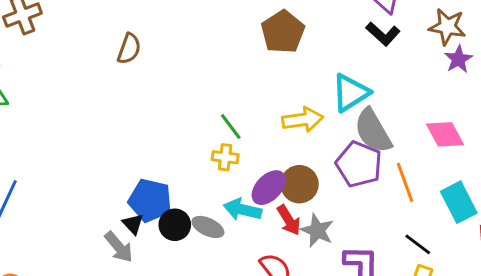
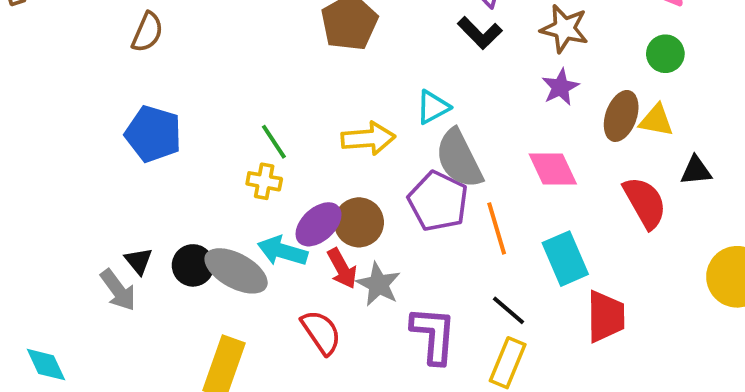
purple star: (458, 59) -> (560, 87), moved
cyan triangle: (351, 93) -> (433, 107), size x0.7
blue pentagon: (150, 200) -> (153, 134), moved
gray ellipse: (208, 227) -> (236, 271), size x1.5

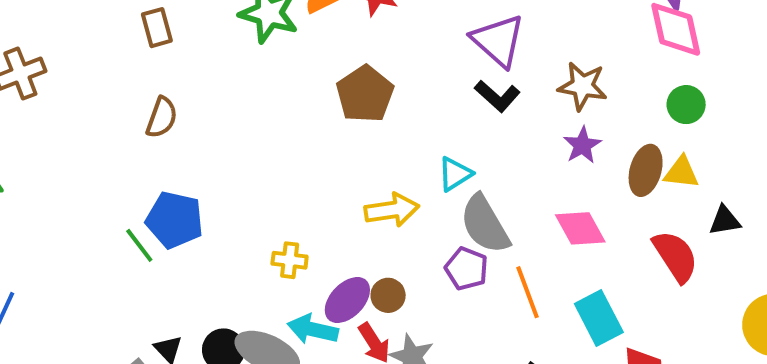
green line: (274, 142) -> (139, 245), moved
purple pentagon: (438, 201) -> (466, 269), size x0.7
brown circle: (359, 222) -> (388, 295), size x0.7

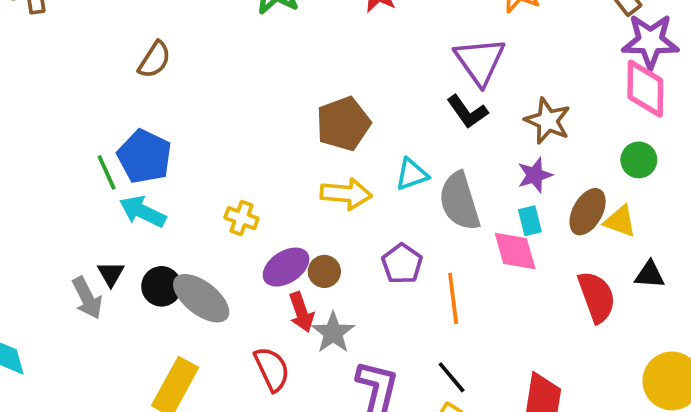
brown pentagon: (365, 94) -> (343, 124), moved
gray semicircle: (485, 224) -> (460, 201), moved
cyan rectangle: (599, 318) -> (530, 221), moved, size x0.6
cyan arrow: (313, 329) -> (143, 212), moved

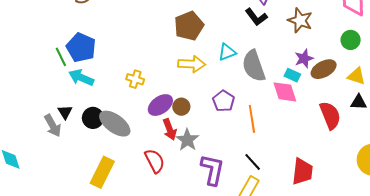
purple star: (535, 175) -> (304, 58), moved
brown ellipse: (588, 212) -> (324, 69), turned 35
cyan rectangle: (530, 221) -> (292, 75), turned -49
yellow triangle: (620, 221) -> (356, 76), moved

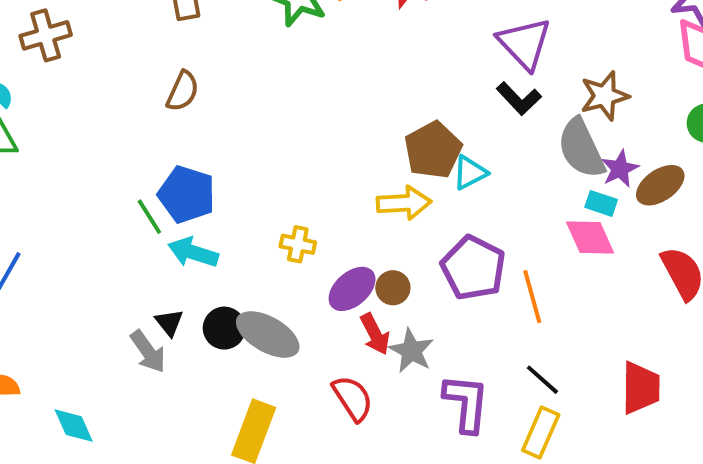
brown star: (300, 20) -> (605, 96), turned -30
brown pentagon: (189, 26) -> (433, 150), moved
gray semicircle: (254, 66) -> (581, 148), moved
purple pentagon: (224, 101) -> (473, 268), size x1.5

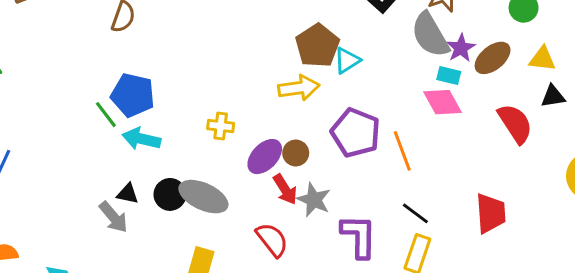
black triangle: (169, 323) -> (128, 194), turned -35

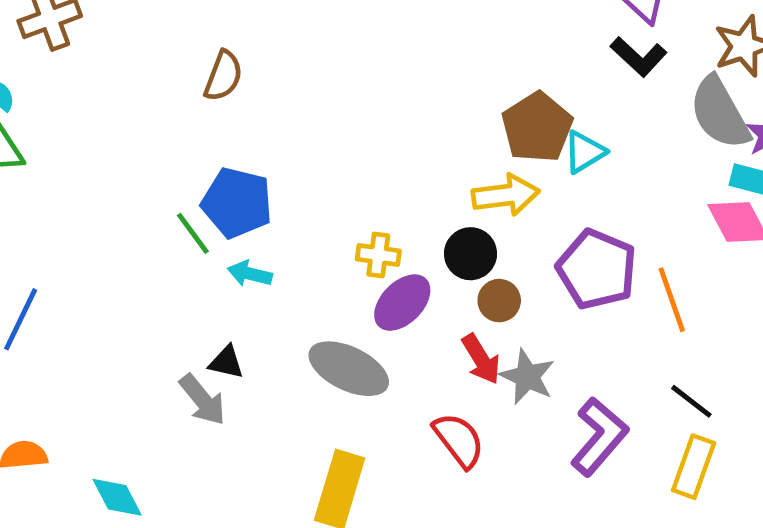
cyan arrow: (141, 139) -> (250, 274), size x0.7
purple ellipse: (265, 157) -> (402, 303), moved
black circle: (170, 194) -> (470, 254), moved
purple L-shape: (359, 236) -> (599, 437), turned 39

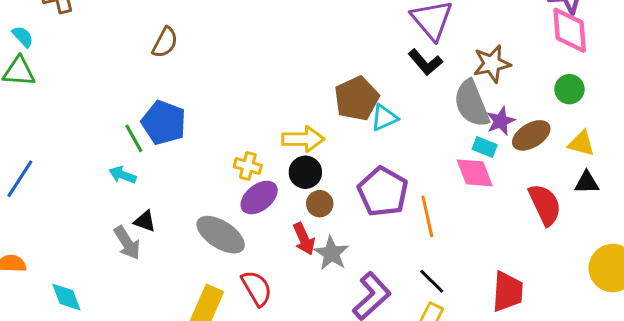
yellow arrow: (506, 195) -> (303, 139), moved
cyan arrow: (250, 274) -> (123, 175), moved
red semicircle: (459, 440) -> (257, 288), moved

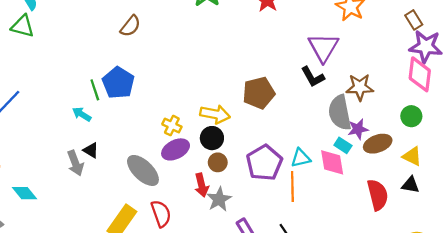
cyan triangle: (384, 118) -> (301, 158), moved
cyan diamond: (66, 297) -> (25, 193), turned -30

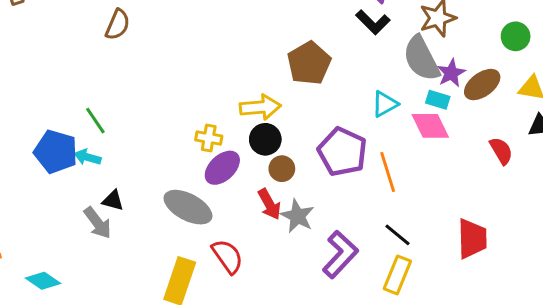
blue pentagon: (118, 83) -> (56, 152), moved
cyan triangle: (301, 158) -> (385, 104), moved
red semicircle: (378, 195) -> (501, 151), size x0.7

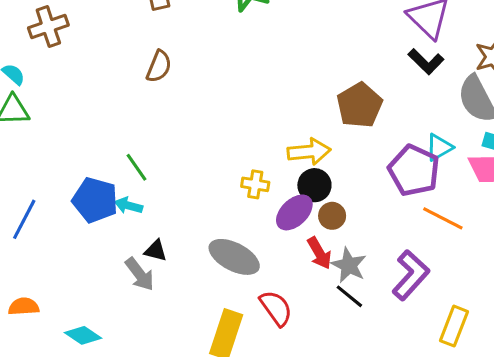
purple pentagon: (342, 152) -> (414, 170), moved
purple ellipse: (222, 168) -> (294, 212), moved
orange line: (388, 172) -> (443, 218), turned -45
black line: (397, 235) -> (349, 296), moved
purple L-shape: (340, 254) -> (411, 275), moved

